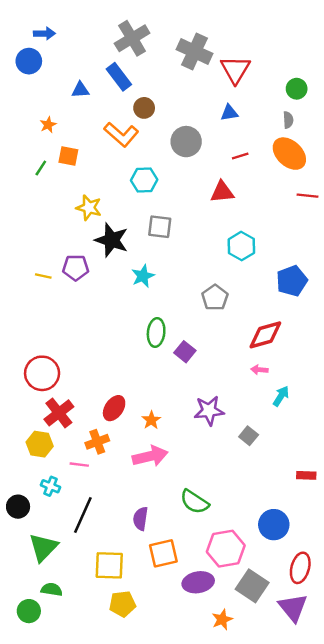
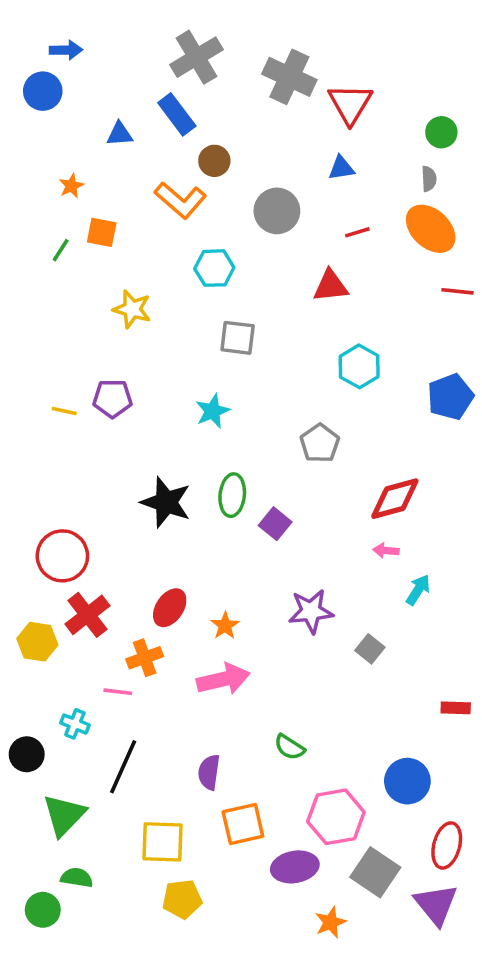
black star: (112, 240) -> (166, 502), moved
blue pentagon: (292, 281) -> (450, 397), moved
yellow hexagon: (40, 444) -> (37, 642), moved
green semicircle: (195, 502) -> (289, 747), size x0.7

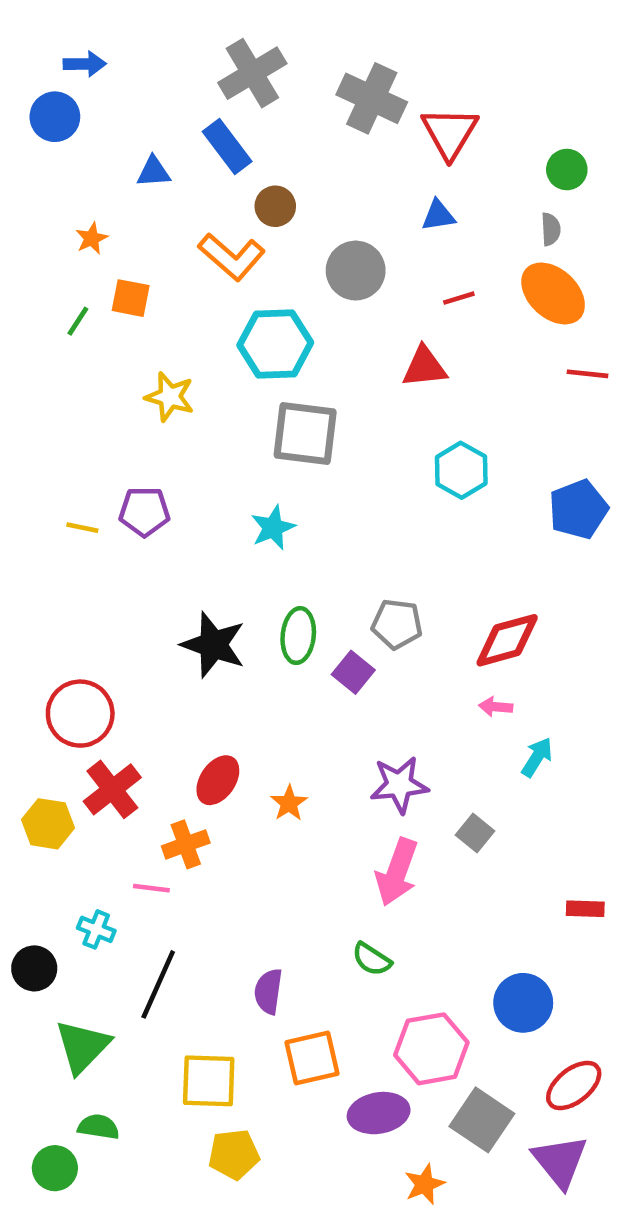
cyan hexagon: (214, 268) -> (275, 344), size x1.4
gray square: (238, 338) -> (305, 434), size x1.4
gray pentagon: (320, 443) -> (397, 624), moved, turned -30
pink arrow: (223, 679) -> (397, 872), moved, turned 123
red ellipse: (447, 845) -> (574, 1085), turned 36

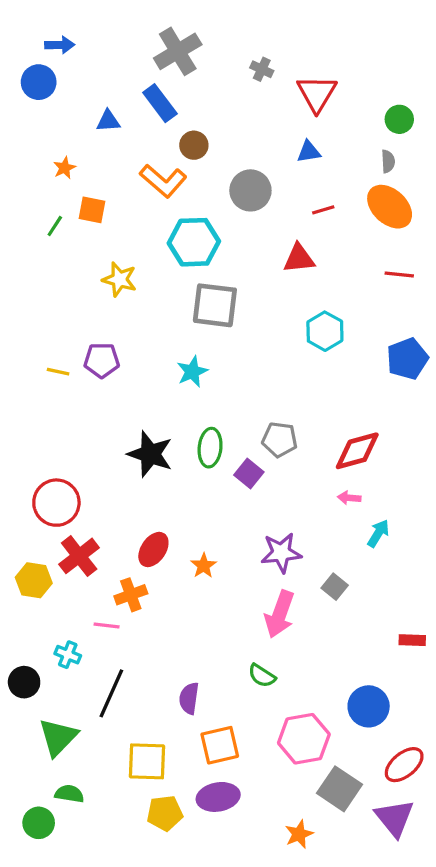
gray cross: (372, 98) -> (262, 69), size x0.5
red line: (587, 374) -> (399, 275), moved
purple ellipse: (379, 1113) -> (218, 797), moved

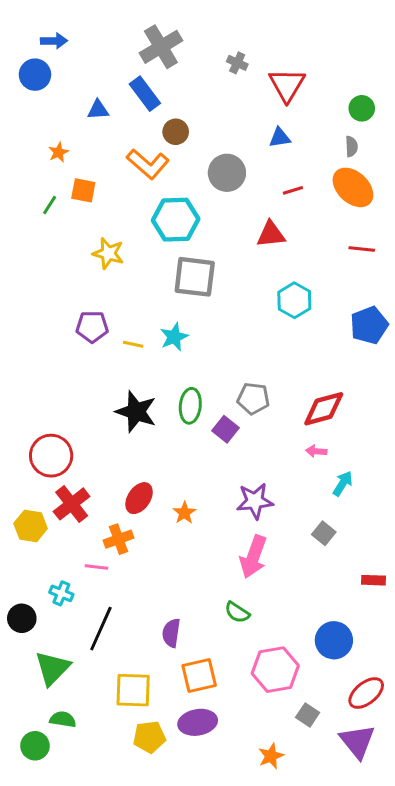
yellow line: (58, 372) -> (133, 344), moved
gray square: (335, 587) -> (324, 533), moved
gray square: (339, 789) -> (308, 715), size x0.6

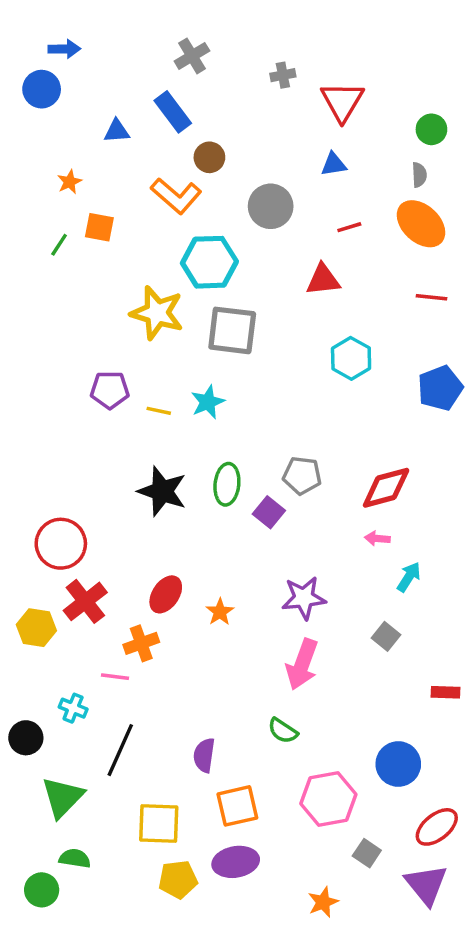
gray cross: (161, 47) -> (192, 56), size x0.7
gray cross: (237, 63) -> (283, 75), turned -36
yellow star: (108, 253) -> (157, 313), moved, size x1.4

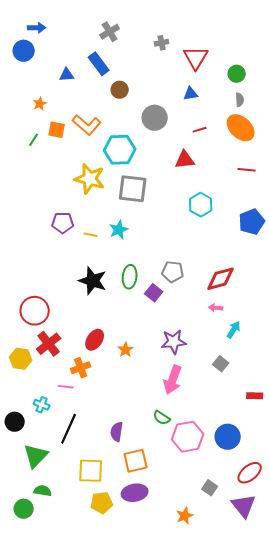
green circle: (431, 129) -> (237, 74), moved
orange L-shape: (176, 196) -> (87, 125), moved
pink hexagon: (328, 799) -> (188, 437), moved

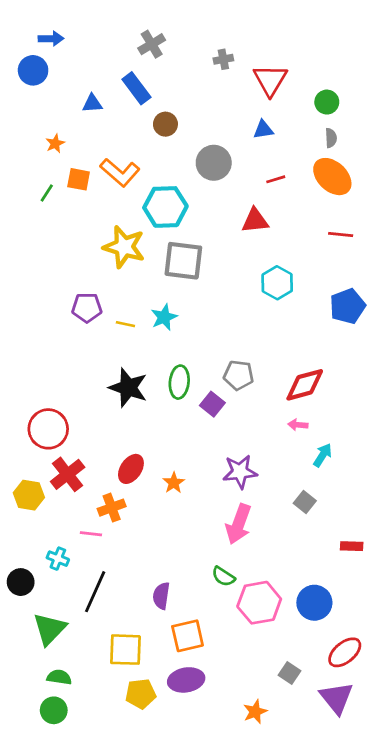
green circle: (24, 509) -> (54, 710), moved

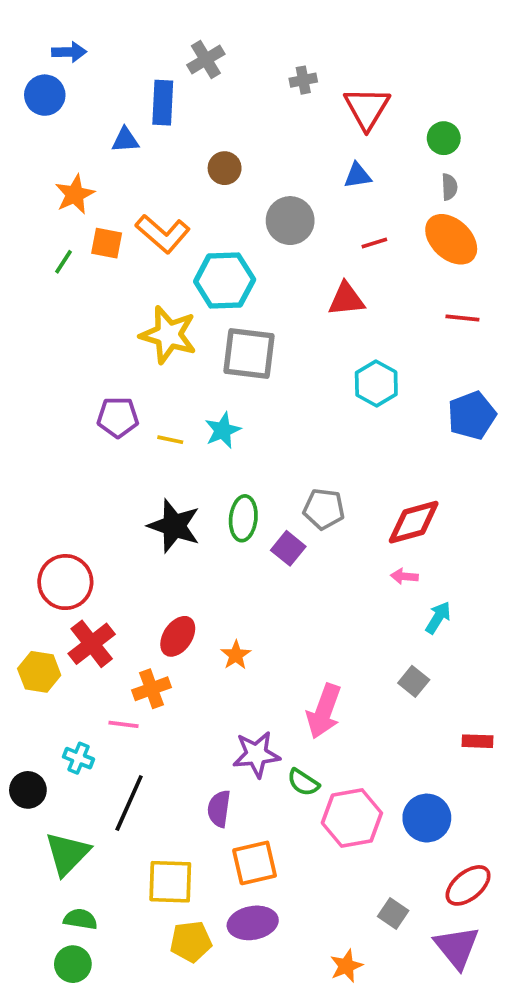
blue rectangle: (136, 88) -> (163, 103), moved, turned 40
orange star: (55, 143) -> (75, 194), size x1.5
purple star: (240, 472) -> (256, 754), moved

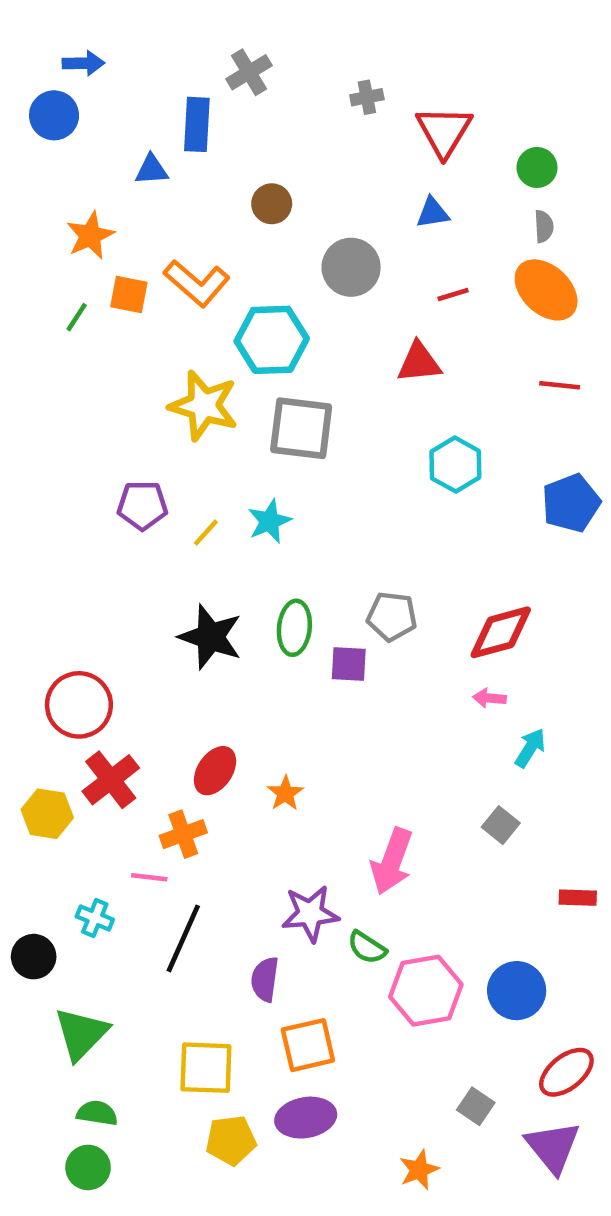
yellow line: (170, 440) -> (206, 533), turned -60
purple square: (288, 548) -> (349, 664), turned -36
black line: (129, 803) -> (183, 938), moved

